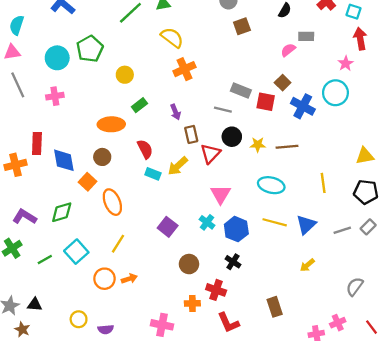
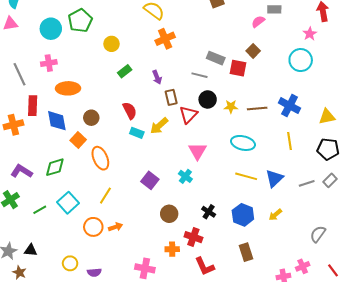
gray line: (18, 85) -> (19, 74), moved
blue cross: (303, 106) -> (290, 106), moved
orange ellipse: (111, 124) -> (68, 88), moved
blue hexagon: (236, 229) -> (243, 215), moved

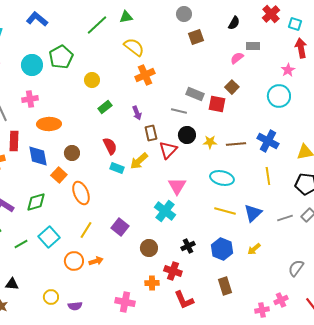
cyan cross: (185, 176) -> (165, 211), size x1.5
purple square: (150, 180) -> (120, 227), moved
black cross: (209, 212) -> (188, 246), turned 32

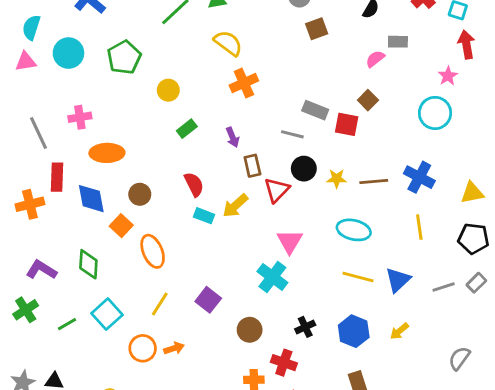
cyan circle: (32, 65) -> (68, 53), moved
green diamond: (36, 202) -> (88, 264), turned -70

